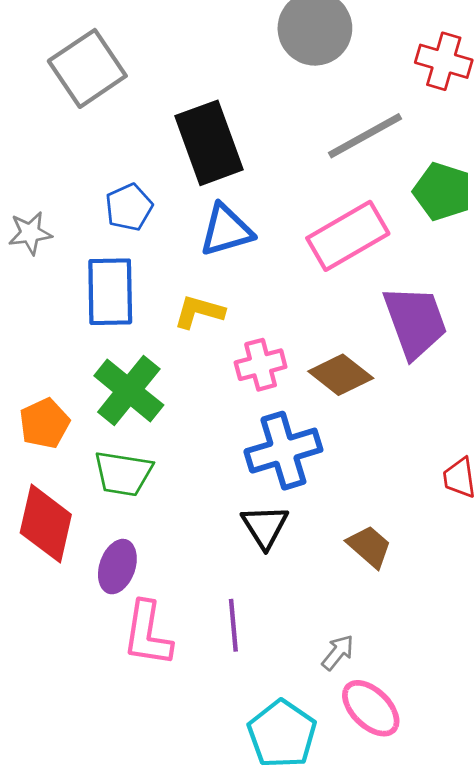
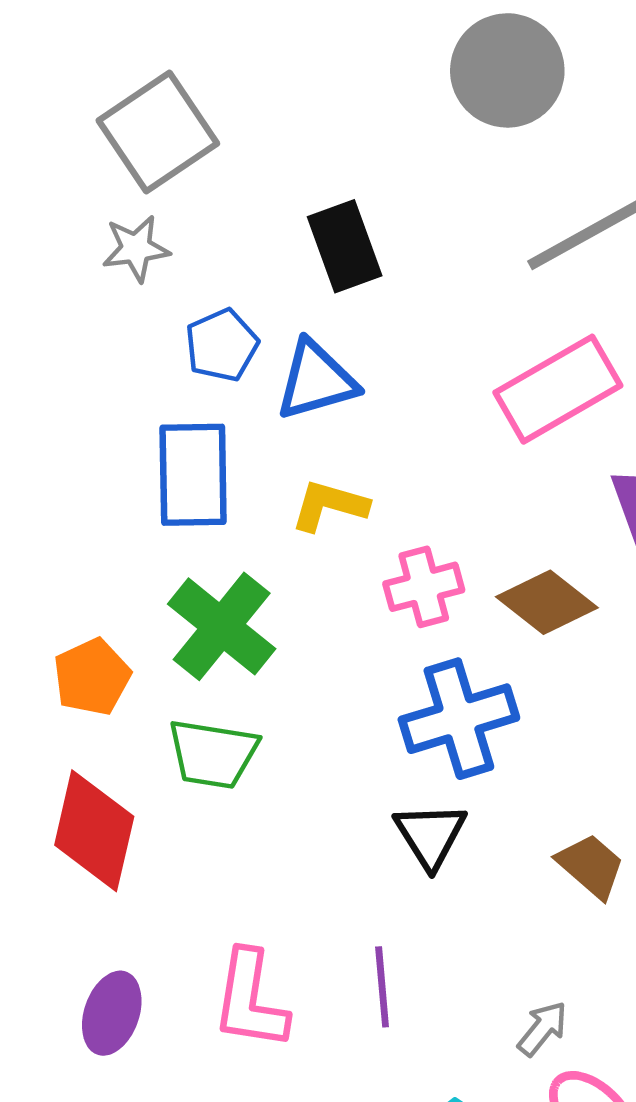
black rectangle: (209, 143) -> (345, 246), size x0.7
blue triangle: (226, 230) -> (316, 380), moved
gray star: (30, 233) -> (136, 248), moved
purple ellipse: (117, 567) -> (112, 1013), moved

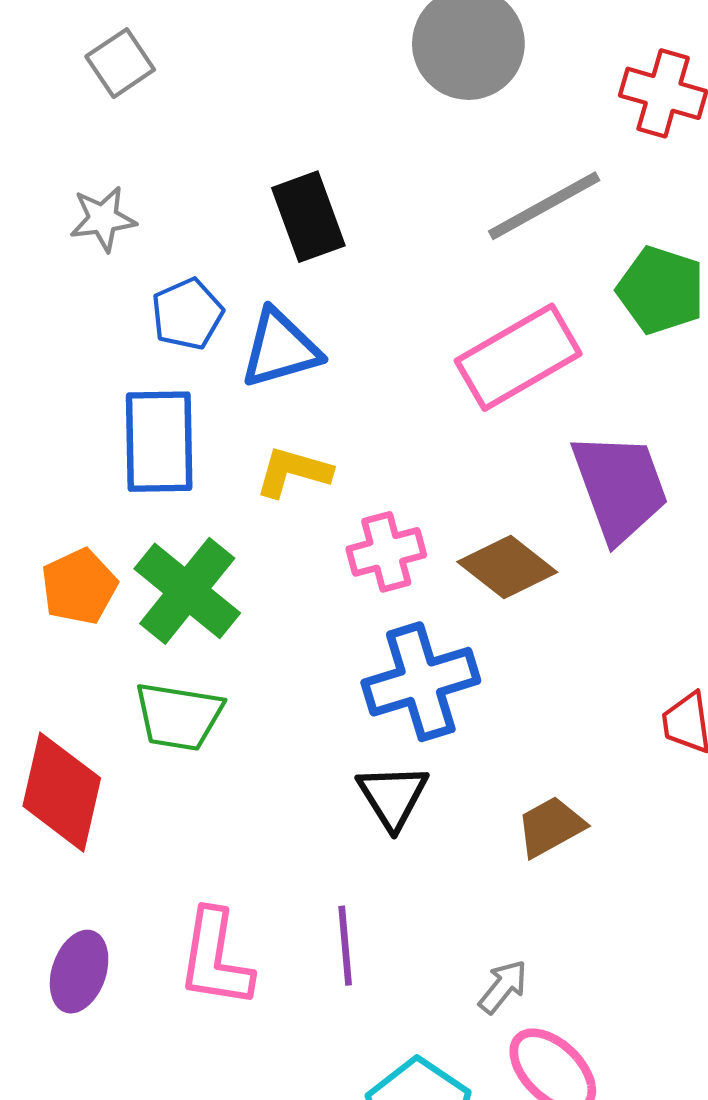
gray square: (158, 132) -> (120, 63), moved, size x0.6
orange pentagon: (92, 677) -> (79, 587), moved
brown trapezoid: (591, 866) -> (551, 827), turned -70

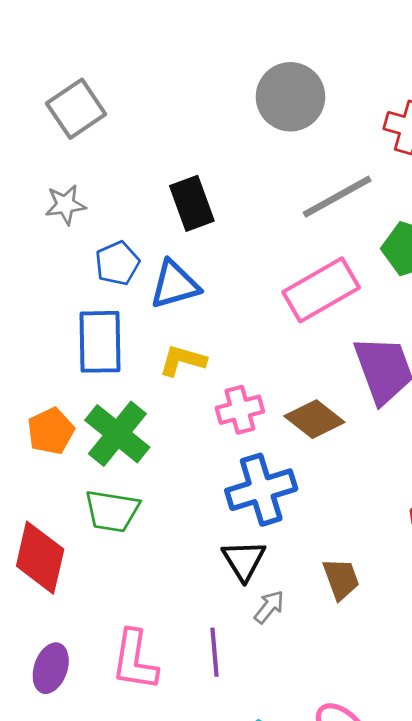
gray square: (120, 63) -> (76, 109), size x1.4
brown trapezoid: (551, 827) -> (341, 579), turned 99
gray arrow: (503, 987) -> (269, 607), moved

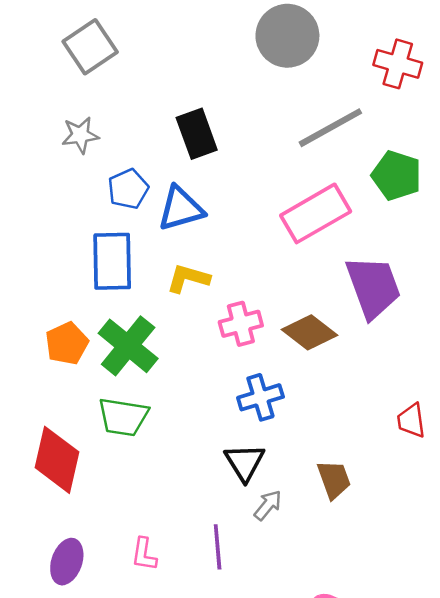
blue cross: (261, 490) -> (260, 397), size x0.7
pink L-shape: (135, 660) -> (144, 554), size x0.6

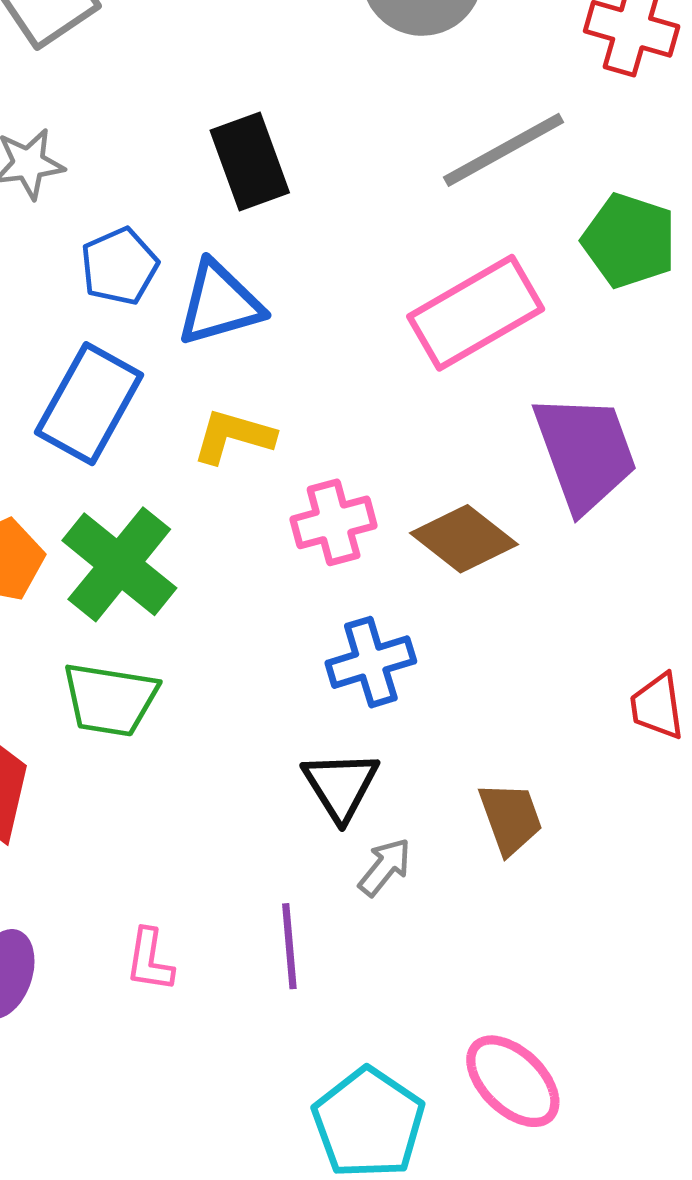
blue rectangle: (112, 261) -> (89, 404), turned 30

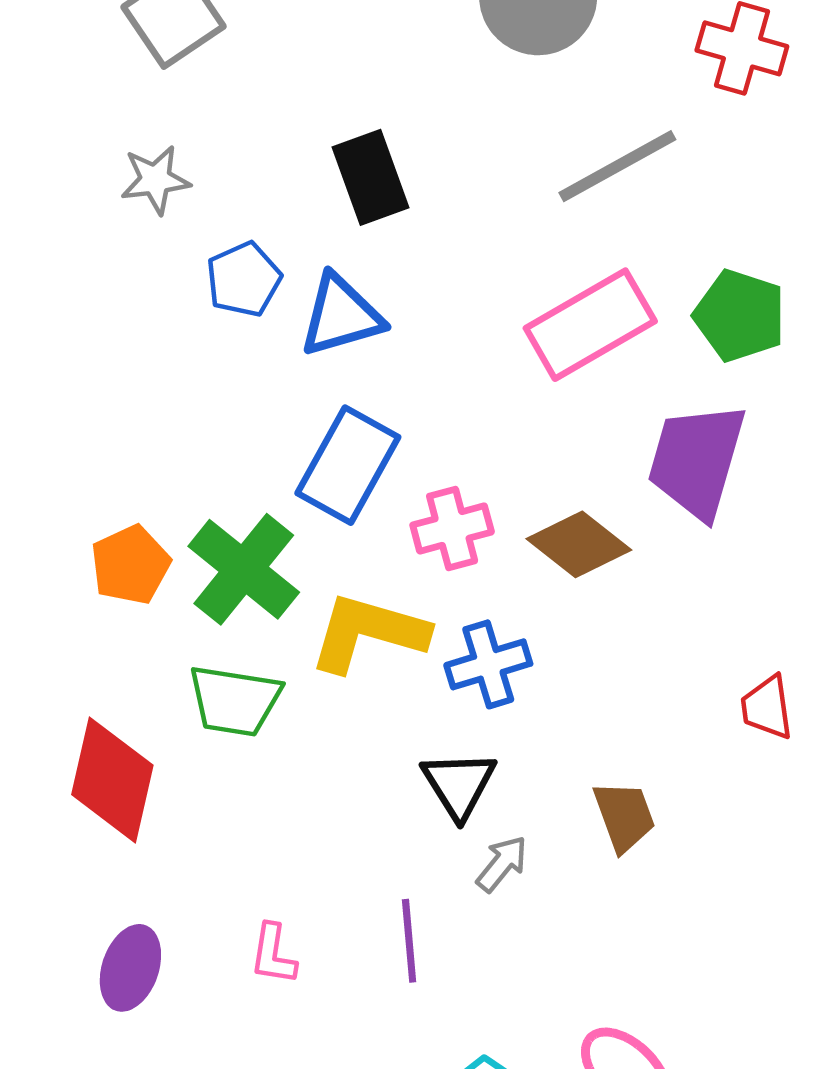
green pentagon: (629, 241) -> (740, 316), moved
blue rectangle: (89, 404) -> (348, 465), moved
yellow L-shape: (233, 436) -> (368, 633), moved, size x1.5
purple trapezoid: (585, 453) -> (697, 461), turned -144

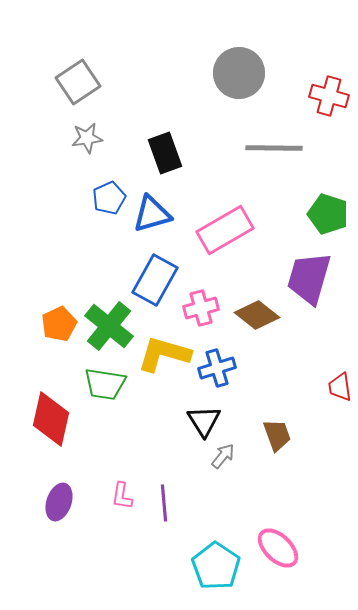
gray line: (617, 166) -> (274, 148), turned 30
gray star: (155, 180) -> (87, 138), moved
pink rectangle: (590, 325) -> (225, 230), moved
purple line: (409, 941) -> (164, 503), moved

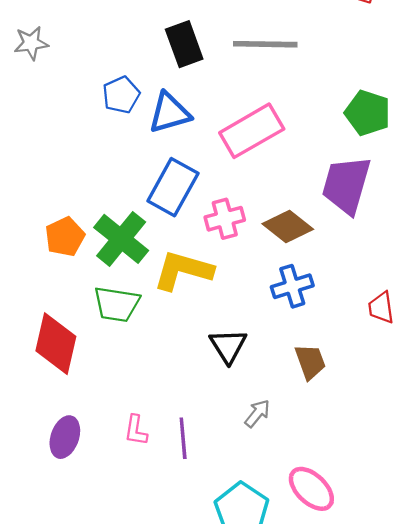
gray star: (87, 138) -> (31, 43), moved
gray line: (274, 148) -> (265, 44), moved
blue cross: (217, 368) -> (292, 286), moved
gray arrow: (223, 456) -> (257, 413), moved

